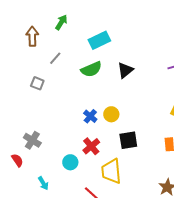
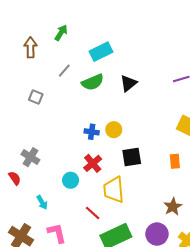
gray line: (55, 58) -> (64, 71), moved
blue cross: (90, 116) -> (92, 132), turned -32

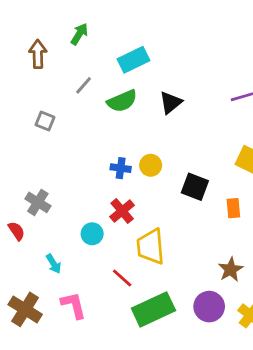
black square: (132, 157) -> (195, 187), moved, turned 30

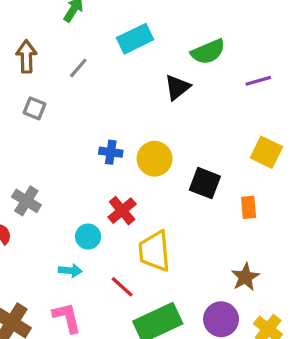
brown arrow: (38, 54) -> (26, 57), moved
green semicircle: (122, 101) -> (208, 52), moved
yellow circle: (151, 165) -> (155, 159), size x1.4
blue cross: (121, 168) -> (111, 152), moved
cyan arrow: (54, 264) -> (70, 271), moved, turned -54

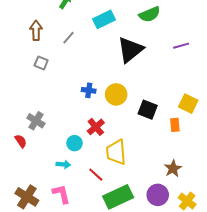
green semicircle: (208, 52) -> (150, 14), moved
black triangle: (177, 87) -> (130, 50), size x1.6
yellow square: (266, 152) -> (188, 104), moved

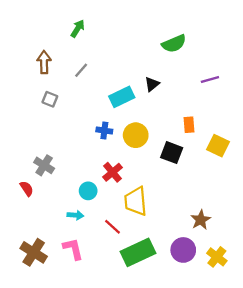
cyan rectangle: (104, 19) -> (122, 97), moved
black triangle: (130, 50) -> (152, 84), size x0.5
orange rectangle: (175, 125) -> (189, 125), moved

